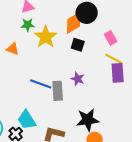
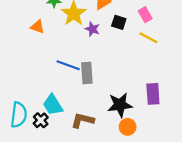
black square: (78, 45) -> (119, 22), moved
purple rectangle: (118, 73) -> (153, 94), moved
purple star: (78, 79) -> (92, 29), moved

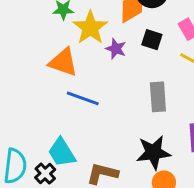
orange triangle: (37, 27) -> (63, 62), moved, size x1.5
gray rectangle: (87, 73) -> (158, 97), moved

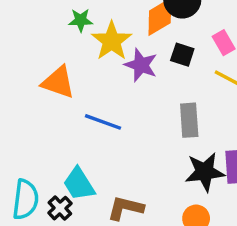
purple star: (116, 49) -> (141, 65), size x1.4
orange triangle: (63, 62) -> (58, 82), moved
black star: (153, 152) -> (205, 172), moved

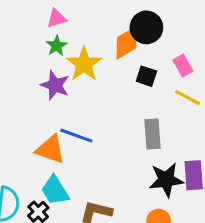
green star: (81, 20) -> (57, 46), turned -30
purple star: (141, 65) -> (55, 85), moved
orange triangle: (58, 82) -> (50, 149), moved

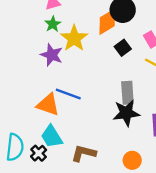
black square: (146, 76) -> (123, 48), turned 35
black star: (166, 180) -> (126, 113), moved

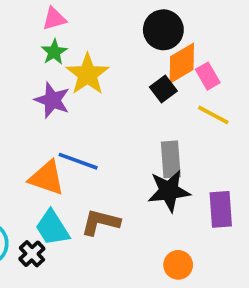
orange diamond: (107, 22) -> (182, 63), moved
brown L-shape: (84, 153) -> (100, 222), moved

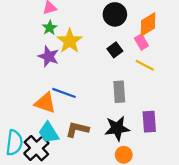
orange diamond: (182, 63) -> (148, 24), moved
black star: (169, 191) -> (117, 128), moved
black cross: (32, 254) -> (36, 148), size x1.6

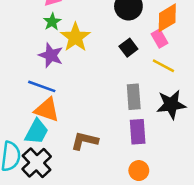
blue line: (64, 93) -> (42, 86), moved
purple rectangle: (149, 122) -> (138, 132), moved
black star: (117, 128) -> (171, 105), moved
cyan trapezoid: (49, 133) -> (37, 132), moved, turned -120

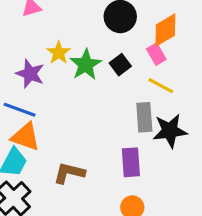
green star: (52, 22) -> (86, 65), moved, size x1.5
yellow star: (75, 37) -> (59, 53), size x0.7
gray rectangle: (134, 97) -> (144, 117), moved

